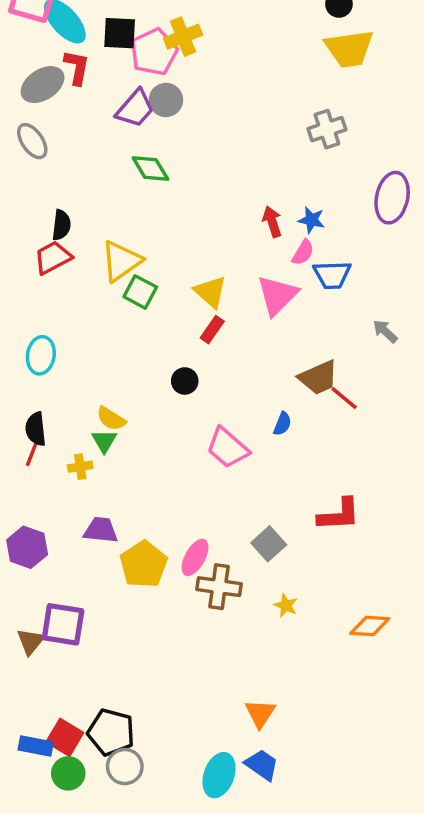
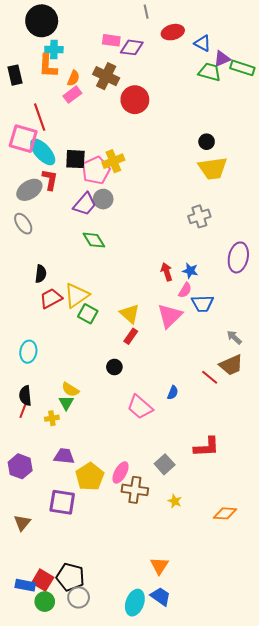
red trapezoid: (53, 258) -> (51, 298), moved
brown trapezoid: (318, 378) -> (231, 365), moved
purple square: (63, 624) -> (62, 502), moved

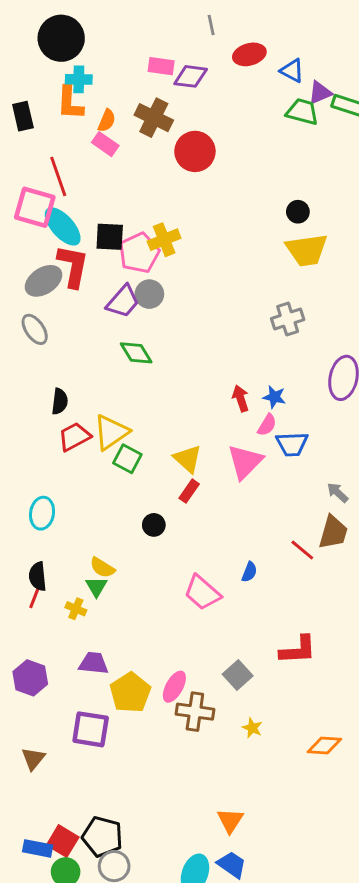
pink rectangle: (72, 95) -> (105, 144), turned 72
red L-shape: (50, 180) -> (73, 266), size x1.4
brown trapezoid: (231, 365) -> (333, 532), turned -50
black circle: (114, 367) -> (154, 525), moved
yellow cross: (52, 418) -> (76, 609), turned 32

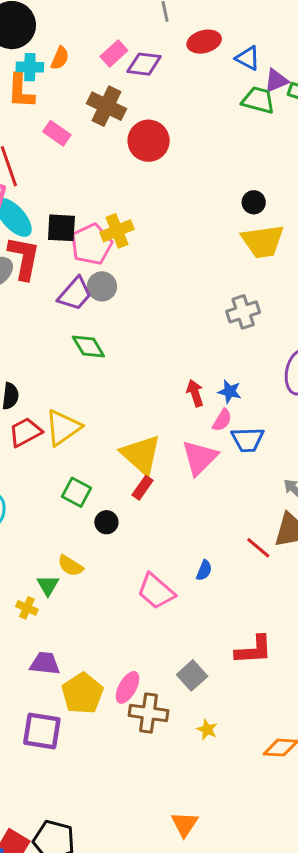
pink rectangle: (161, 66) -> (114, 54), turned -50
orange semicircle: (107, 121) -> (60, 58), moved
green square: (127, 459) -> (76, 492), moved
yellow triangle: (188, 459) -> (141, 455), size x1.4
yellow semicircle: (102, 568) -> (70, 566), moved

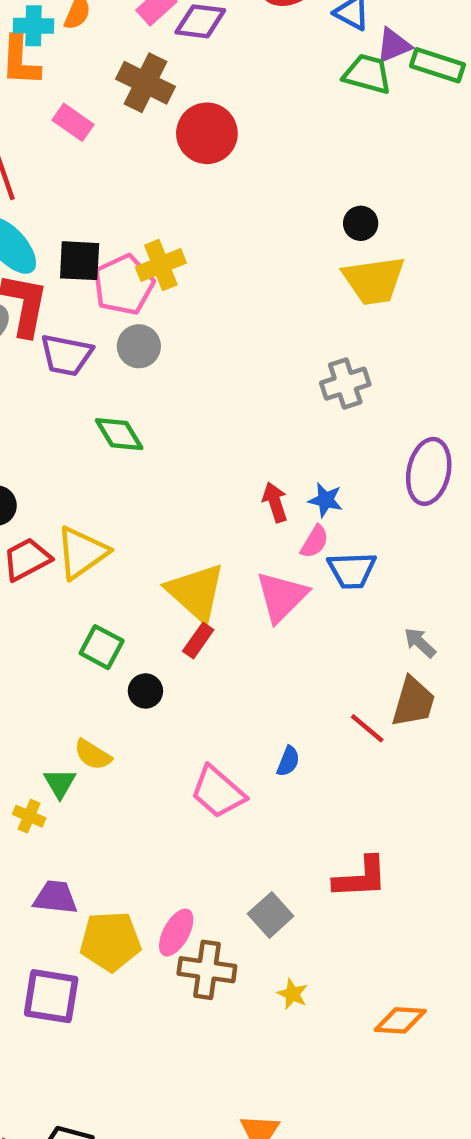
purple trapezoid: (75, 294) -> (66, 355), moved, turned 60
yellow pentagon: (82, 693) -> (110, 941), turned 30

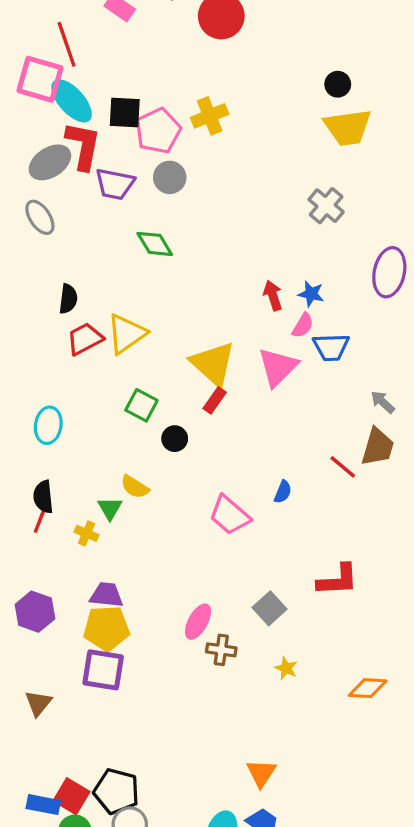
yellow cross: (161, 265) -> (210, 116), moved
gray cross: (345, 384) -> (326, 206), turned -32
yellow pentagon: (110, 941) -> (106, 628), moved
brown cross: (207, 970) -> (221, 650), size x0.7

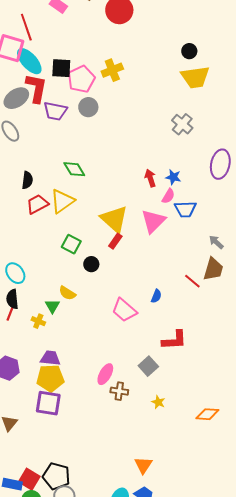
green diamond: (155, 244) -> (74, 169), moved
cyan ellipse: (48, 425) -> (15, 273), moved, turned -45
red L-shape: (338, 580) -> (174, 340), moved

